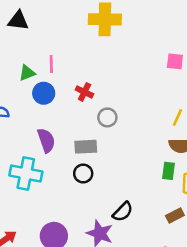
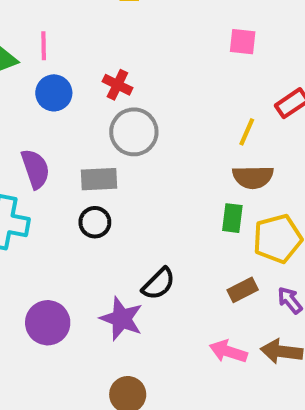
red cross: (84, 92) -> (117, 85), moved
blue circle: (44, 93) -> (54, 93), moved
gray circle: (107, 117) -> (134, 132), size x1.5

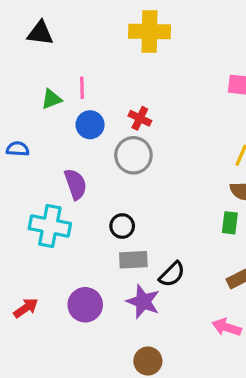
gray circle: (134, 132) -> (133, 155), moved
gray rectangle: (99, 179) -> (133, 260), moved

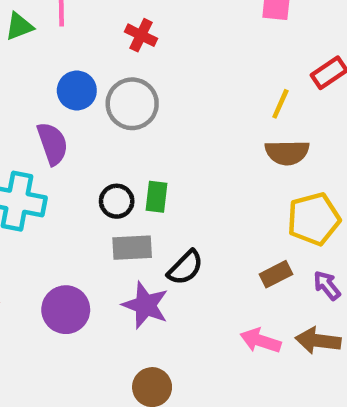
red cross: (140, 118) -> (141, 35), moved
blue circle: (90, 125) -> (77, 90), moved
green rectangle: (230, 223) -> (156, 197), moved

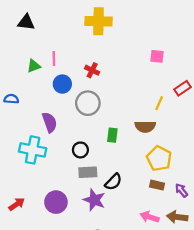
blue circle: (77, 90) -> (62, 84), moved
brown semicircle: (287, 152) -> (145, 127), moved
green rectangle: (156, 197) -> (112, 135), moved
yellow pentagon: (314, 219) -> (159, 158), moved, turned -30
brown rectangle: (276, 274) -> (157, 185), turned 40

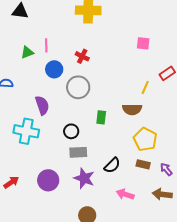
black semicircle: (113, 182) -> (112, 165), moved
pink arrow: (150, 217) -> (125, 194), moved

